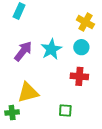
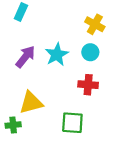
green square: (65, 111) -> (72, 123), size x1.5

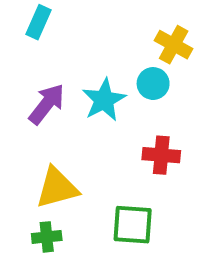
cyan circle: (90, 52) -> (153, 84), moved
green cross: (13, 125) -> (47, 237), moved

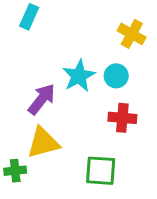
cyan circle: (153, 84) -> (116, 76), moved
purple arrow: (47, 104) -> (42, 99), moved
green cross: (47, 237) -> (15, 171), moved

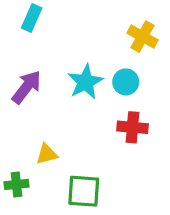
purple arrow: (42, 99) -> (27, 87), moved
yellow triangle: (43, 143) -> (47, 154), size x0.6
green square: (101, 171) -> (84, 191), moved

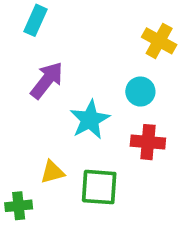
cyan star: (85, 82) -> (90, 120), moved
purple arrow: (27, 87) -> (47, 80), moved
green square: (84, 191) -> (99, 187), moved

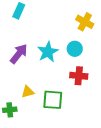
purple arrow: (47, 80) -> (19, 54), moved
cyan star: (90, 120) -> (48, 52), moved

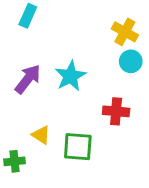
cyan circle: (75, 49) -> (131, 61), moved
yellow triangle: (28, 92) -> (41, 135), turned 48

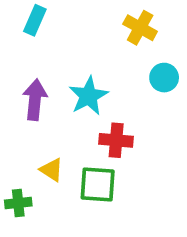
yellow cross: (125, 32) -> (140, 28), moved
purple arrow: (28, 79) -> (35, 100), turned -32
red cross: (116, 111) -> (116, 140), moved

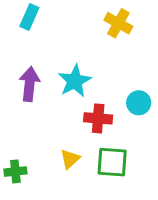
cyan circle: (164, 78) -> (139, 103), moved
yellow triangle: (51, 170) -> (70, 159), moved, turned 45
green square: (98, 185) -> (112, 162), moved

